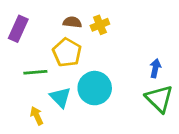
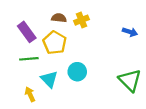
purple rectangle: (18, 29) -> (27, 32), moved, turned -60
blue arrow: (155, 68) -> (130, 32), moved, turned 96
cyan circle: (95, 88) -> (77, 72), size x0.7

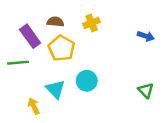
brown semicircle: (59, 18) -> (55, 22), moved
green line: (29, 59) -> (18, 63), moved
green triangle: (130, 80) -> (146, 90), size x0.6

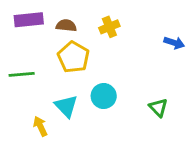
purple rectangle: (30, 36) -> (29, 20), moved, turned -60
green triangle: (146, 90) -> (158, 108), moved

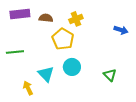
yellow pentagon: (73, 57) -> (63, 39), moved

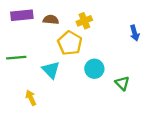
blue arrow: (121, 30) -> (135, 33), turned 56
cyan circle: (72, 67) -> (94, 69), moved
cyan triangle: (46, 74) -> (51, 70), moved

